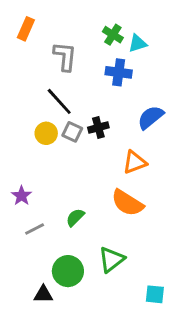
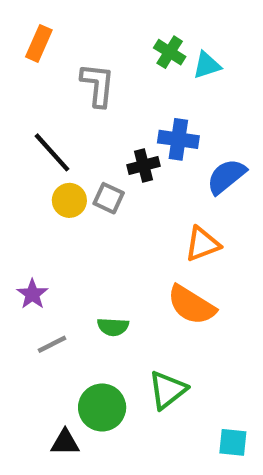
blue cross: (119, 72) -> (178, 139), moved
black line: (59, 101) -> (52, 152), moved
black cross: (98, 127) -> (143, 165), moved
green semicircle: (75, 217) -> (113, 327), turned -132

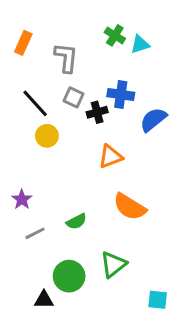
orange rectangle: (39, 43) -> (23, 43), moved
gray square: (109, 198) -> (73, 97), moved
orange triangle: (202, 244) -> (110, 157), moved
green semicircle: (113, 327) -> (76, 222), turned -30

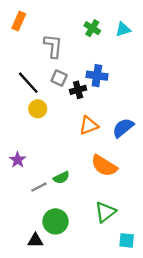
orange rectangle: (23, 43) -> (19, 21), moved
cyan triangle: (140, 44) -> (123, 29), moved
blue semicircle: (153, 120) -> (123, 128), moved
gray line: (35, 233) -> (39, 187), moved
green triangle: (113, 264) -> (105, 212), moved

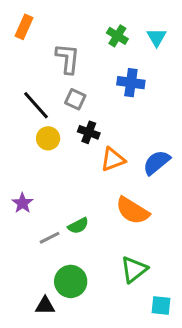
cyan triangle: (123, 29) -> (157, 37), turned -42
blue cross: (97, 76) -> (131, 83), moved
black cross: (78, 90) -> (89, 132), moved, turned 35

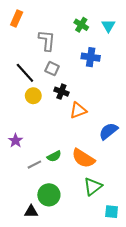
blue semicircle: (157, 162) -> (108, 131), moved
orange semicircle: (132, 211) -> (83, 158), moved

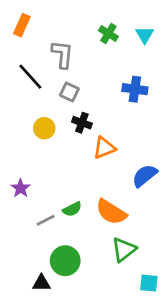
blue cross: (91, 57) -> (135, 89), moved
black line: (25, 73) -> (30, 77), moved

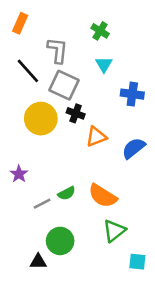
cyan triangle: (145, 35) -> (104, 64), moved
blue cross: (135, 89) -> (132, 94), moved
gray square: (69, 92) -> (64, 85), size x1.6
yellow circle: (44, 128) -> (41, 119), size x1.6
blue semicircle: (145, 176) -> (134, 148), moved

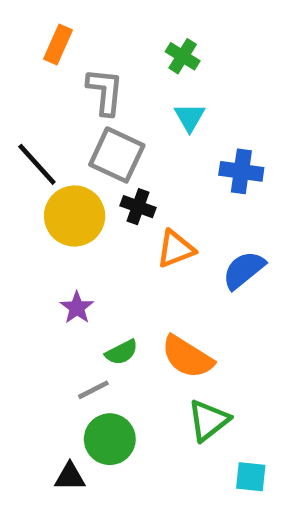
orange rectangle: (20, 23) -> (58, 45), moved
black line: (28, 71) -> (37, 164), moved
purple star: (19, 174) -> (77, 308), moved
gray line: (42, 204) -> (93, 390), moved

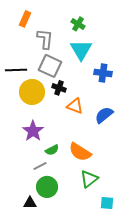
cyan triangle: (190, 117) -> (81, 50), size x1.6
black line: (37, 164) -> (16, 70), turned -50
orange triangle: (176, 249) -> (75, 106), turned 42
purple star: (77, 308) -> (33, 131), size x1.5

